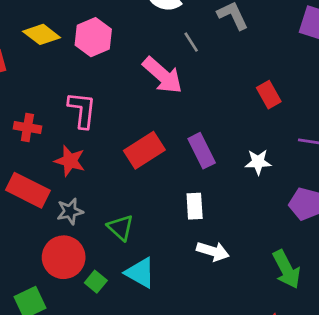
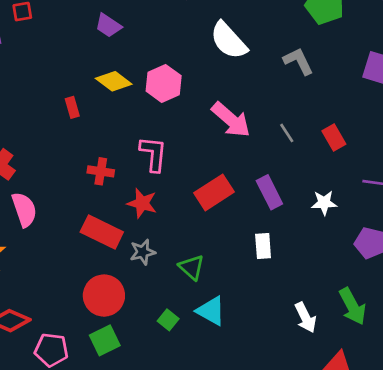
gray line: (191, 42) -> (287, 133), moved
white arrow: (213, 251) -> (306, 318), moved, turned 48
red circle: (64, 257) -> (104, 296), moved

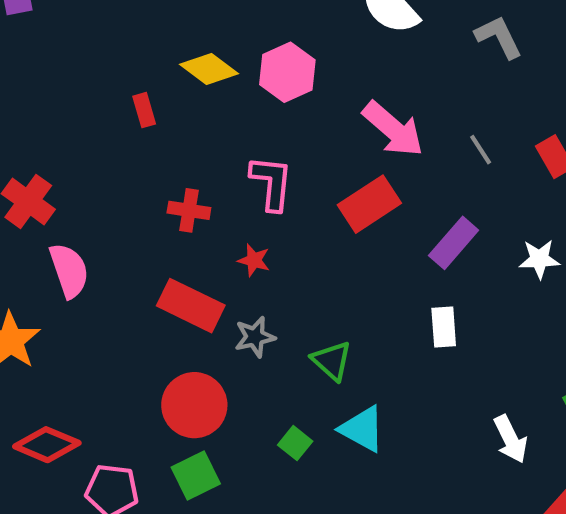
red rectangle: (214, 192) -> (369, 204), moved
purple rectangle: (269, 192) -> (454, 243), turned 68
red star: (142, 203) -> (254, 260), size x0.7

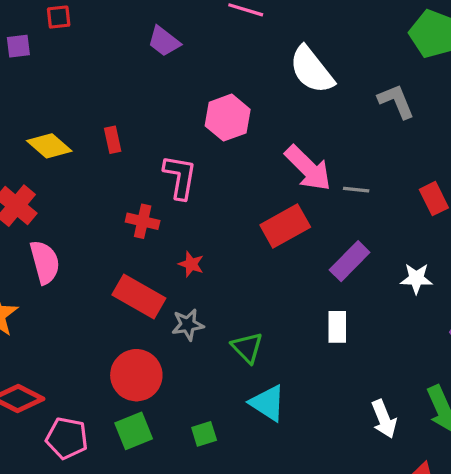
yellow diamond: (209, 69) -> (49, 146), moved
gray line: (481, 150) -> (356, 190), moved, turned -55
pink L-shape: (272, 183) -> (180, 177), moved
green square: (295, 443) -> (204, 434), moved, turned 30

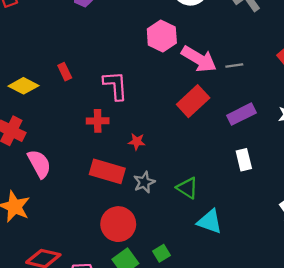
pink hexagon: (228, 118) -> (162, 36), moved
purple rectangle: (350, 261) -> (241, 114), turned 32
green square: (204, 434) -> (162, 253), moved

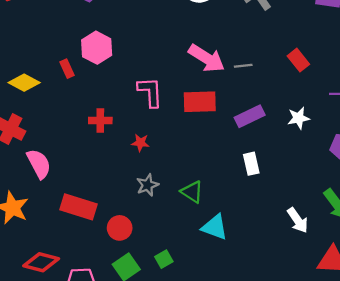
pink hexagon: (162, 36) -> (97, 48), moved
pink L-shape: (115, 85) -> (150, 92), moved
red rectangle: (193, 101) -> (200, 102), turned 40
red rectangle: (107, 171) -> (78, 207), moved
red circle: (118, 224) -> (120, 228), size x0.7

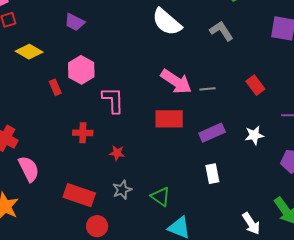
yellow diamond: (24, 83) -> (29, 52), moved
pink L-shape: (150, 92) -> (113, 100), moved
red rectangle: (78, 207) -> (79, 195), moved

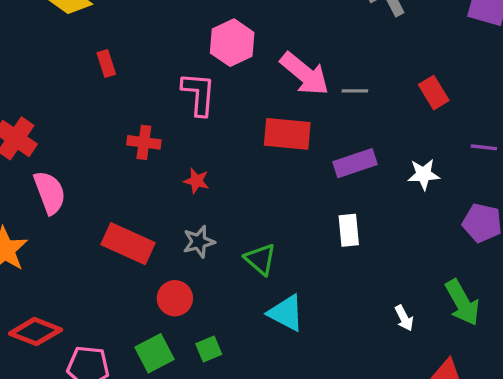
pink hexagon: (81, 70) -> (232, 43), moved
white arrow: (251, 224) -> (404, 318), size x0.7
red circle: (97, 226) -> (175, 298), moved

